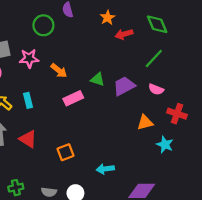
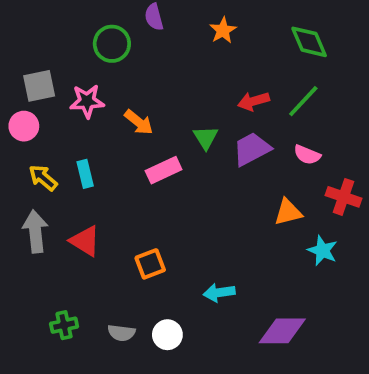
red arrow: (124, 34) -> (254, 101), moved
green triangle: (98, 79) -> (206, 138), turned 40

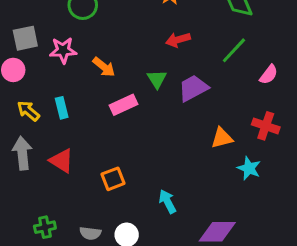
red arrow: (254, 101) -> (178, 40), moved
pink semicircle: (307, 155) -> (269, 75), moved, turned -75
cyan arrow: (219, 293) -> (167, 201), turned 70

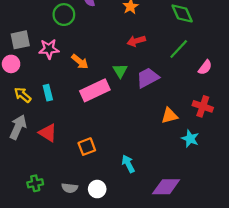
pink rectangle: (124, 105) -> (95, 90), size x1.4
gray arrow: (22, 153) -> (18, 127), turned 30

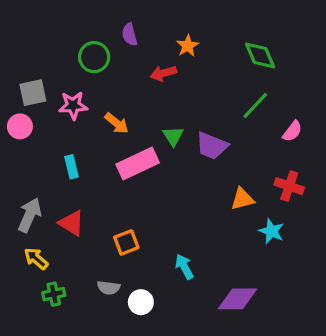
red arrow: (136, 41) -> (163, 73), moved
purple trapezoid: (148, 78) -> (212, 146), turned -130
yellow arrow: (23, 95) -> (36, 259), moved
gray semicircle: (70, 188) -> (109, 288), moved

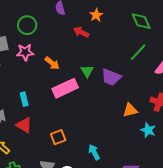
green circle: (94, 57) -> (27, 25), moved
red arrow: (163, 73) -> (81, 32), turned 42
cyan rectangle: (72, 167) -> (24, 99), moved

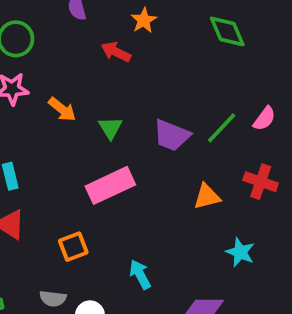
green line: (138, 52) -> (222, 128), moved
green triangle: (87, 71) -> (110, 128), moved
pink rectangle: (65, 88) -> (110, 185), moved
cyan star: (148, 130) -> (240, 252), moved

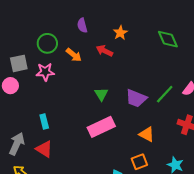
orange arrow: (62, 109) -> (74, 55), moved
orange triangle: (207, 197) -> (147, 134), moved, turned 42
orange square: (73, 247) -> (139, 162), moved

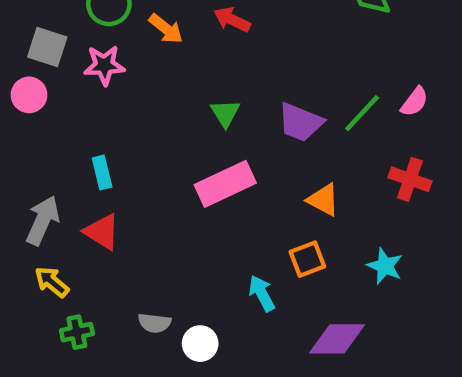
gray square: (19, 63) -> (47, 47), turned 30

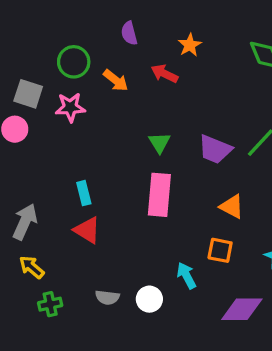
cyan rectangle: (102, 172) -> (84, 193), moved
pink rectangle: (225, 184) -> (159, 195), turned -60
red triangle: (102, 232) -> (87, 230), moved
orange square: (307, 259) -> (220, 250), turned 32
white circle: (200, 344) -> (149, 299), moved

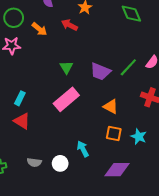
cyan rectangle: (84, 193) -> (20, 98), turned 40
pink rectangle: (159, 195) -> (66, 99), turned 45
orange square: (220, 250) -> (114, 133), moved

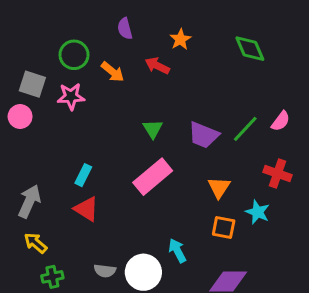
orange triangle: (111, 107) -> (219, 187), turned 35
cyan star: (139, 137) -> (257, 212), moved
white circle: (60, 163) -> (143, 272), size x1.5

